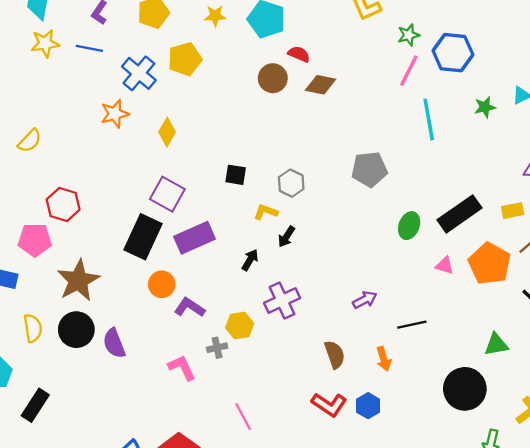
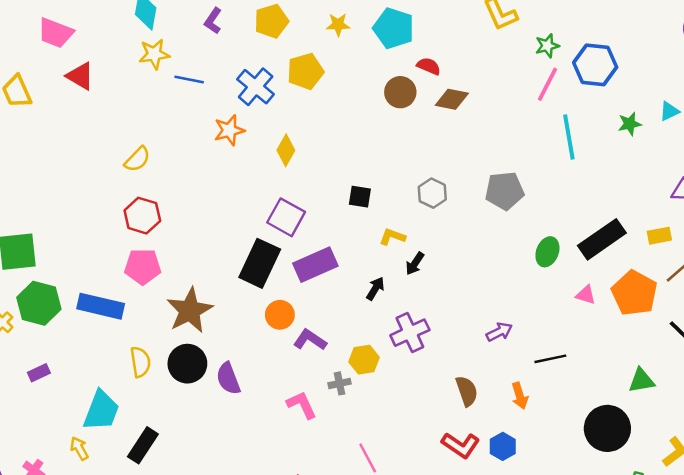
blue line: (89, 48) -> (189, 80), moved
gray hexagon: (291, 183) -> (432, 193), moved
red hexagon: (63, 205) -> (142, 216), moved

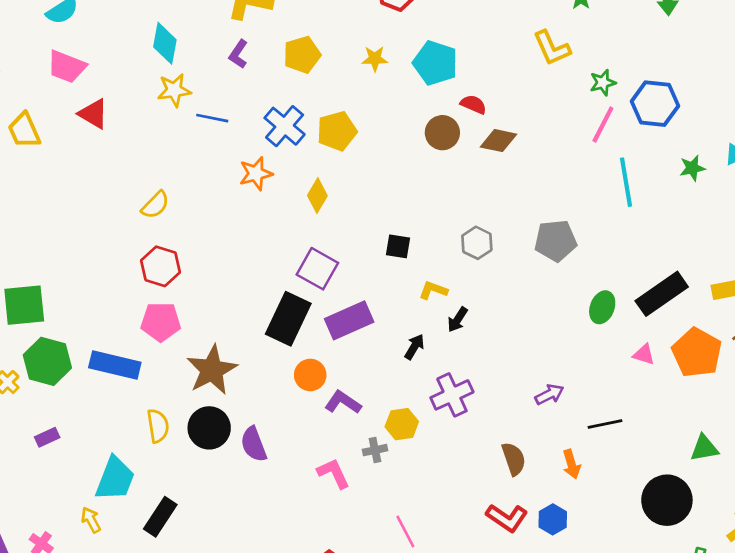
yellow pentagon: (305, 71) -> (337, 131), moved

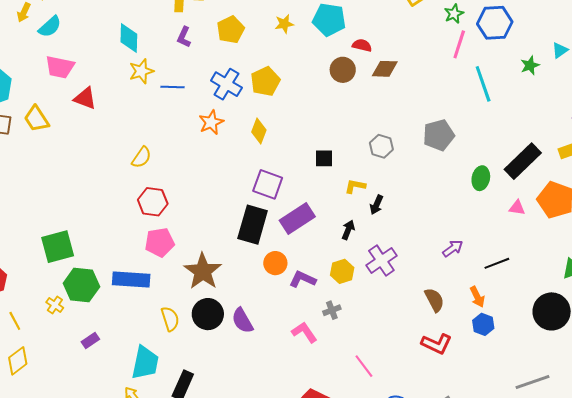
yellow hexagon: (402, 424) -> (342, 271), moved
blue hexagon: (553, 519) -> (483, 324), moved

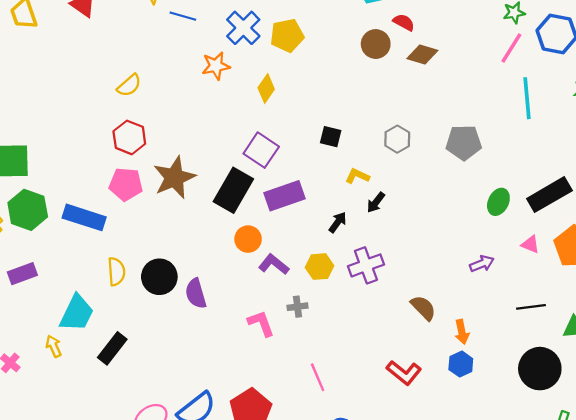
purple arrow: (453, 248) -> (482, 264), moved
black line: (497, 263) -> (531, 307), moved
brown star: (203, 271) -> (174, 178), moved
brown semicircle: (434, 300) -> (423, 308), moved, turned -30
purple rectangle: (90, 341) -> (22, 274), size x1.4

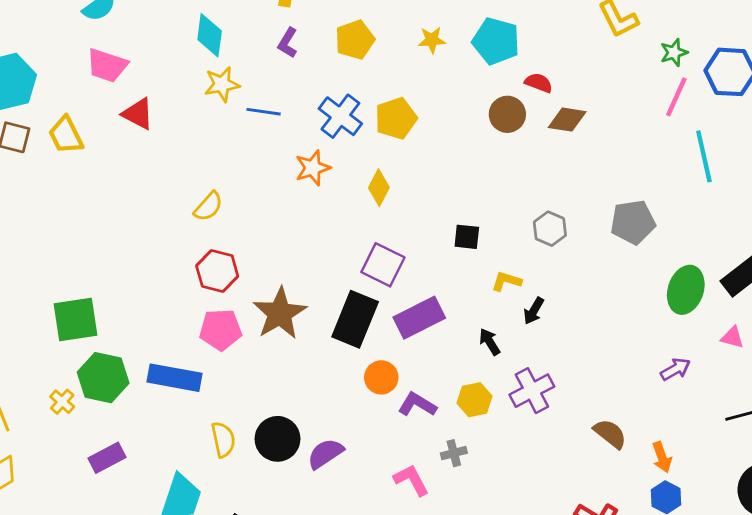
green ellipse: (498, 202) -> (686, 290), size x1.4
black arrow: (338, 222) -> (490, 342), turned -60
purple semicircle: (196, 294) -> (325, 454), turned 80

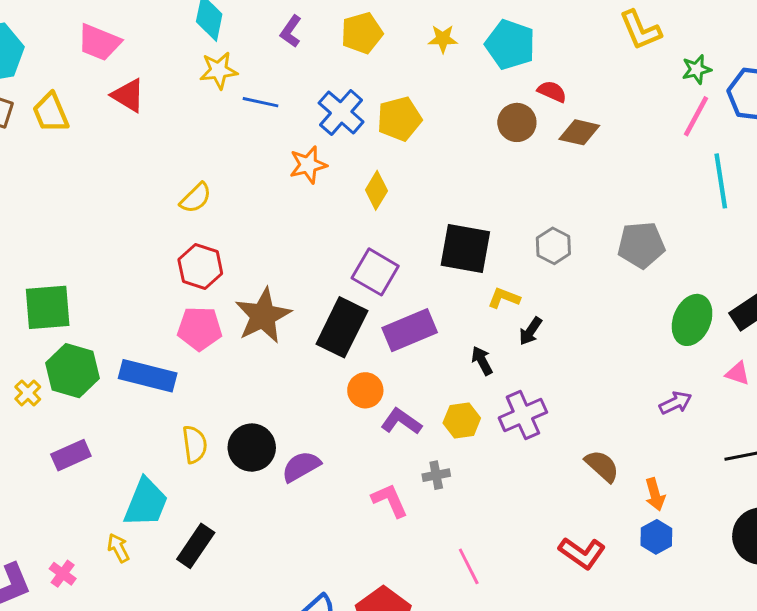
black square: (467, 237) -> (465, 248), size x1.8

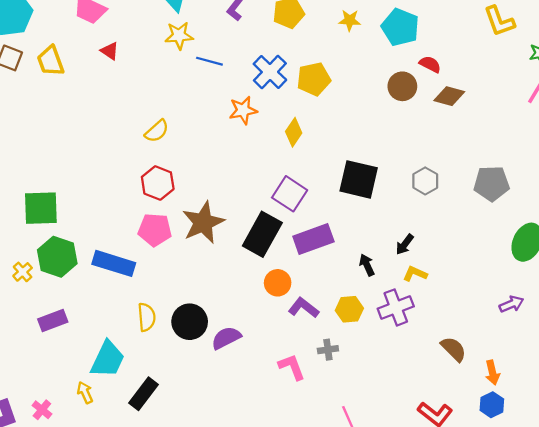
red triangle: (128, 95) -> (110, 51), size x0.7
yellow L-shape: (504, 298) -> (415, 274), moved

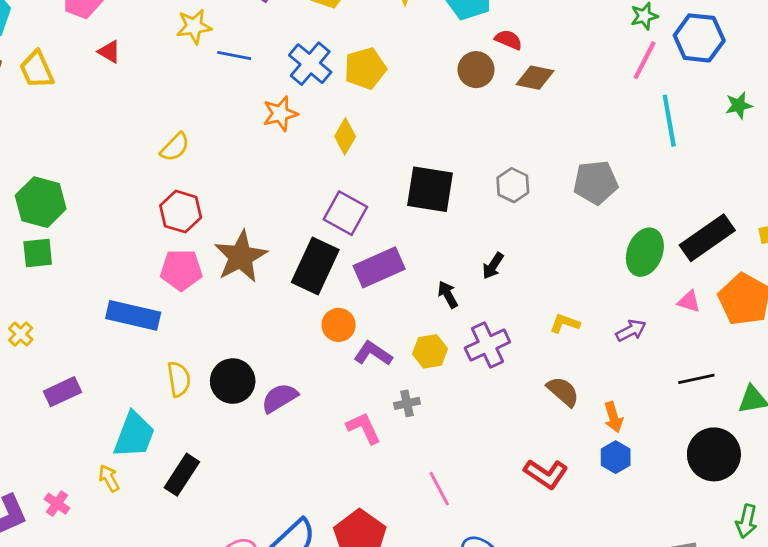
green square: (41, 208) -> (38, 253), size x0.7
green hexagon: (57, 257) -> (41, 202), moved
yellow L-shape: (415, 274) -> (565, 323), moved

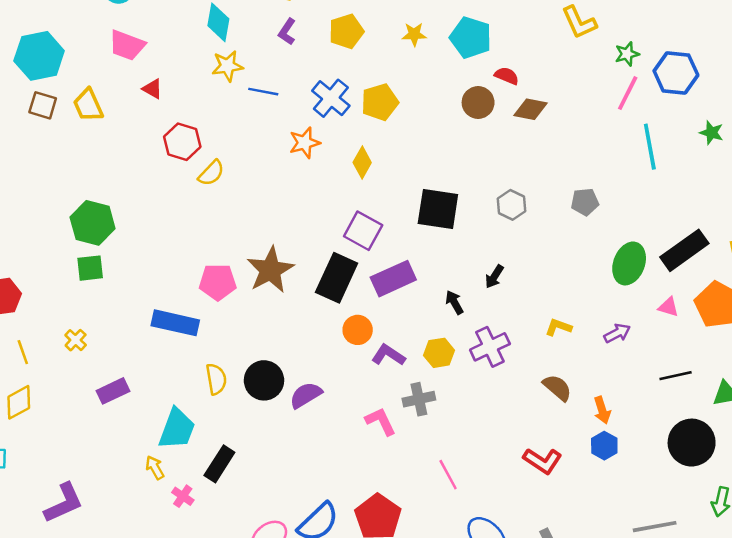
green star: (739, 105) -> (711, 133), turned 30
gray pentagon: (596, 182) -> (585, 202), size x0.7
red hexagon: (181, 212) -> (182, 142), moved
gray cross: (407, 403) -> (419, 399), size x1.4
pink cross: (57, 504) -> (183, 496), moved

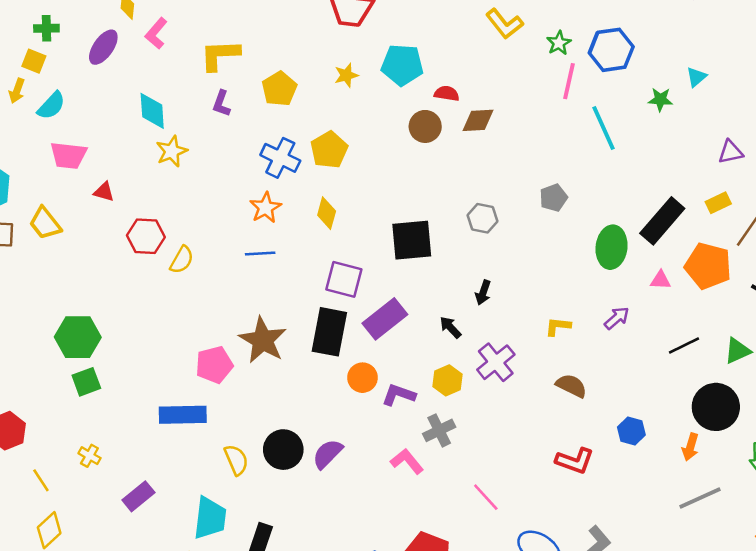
blue line: (263, 92) -> (260, 253), moved
orange arrow: (602, 410) -> (690, 447), moved, turned 48

